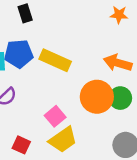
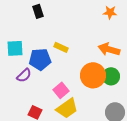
blue pentagon: (19, 54) -> (40, 59), moved
yellow rectangle: (55, 60) -> (61, 47), size x0.6

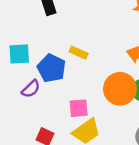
blue pentagon: (40, 59) -> (51, 68), turned 30
pink square: (61, 90) -> (79, 108), turned 35

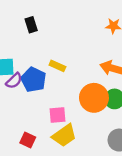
purple semicircle: (31, 89) -> (14, 81), moved

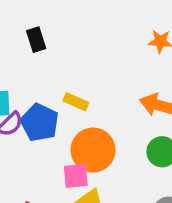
orange circle: (94, 98) -> (93, 150), moved

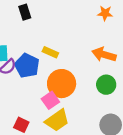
pink square: (76, 176) -> (50, 100), turned -30

